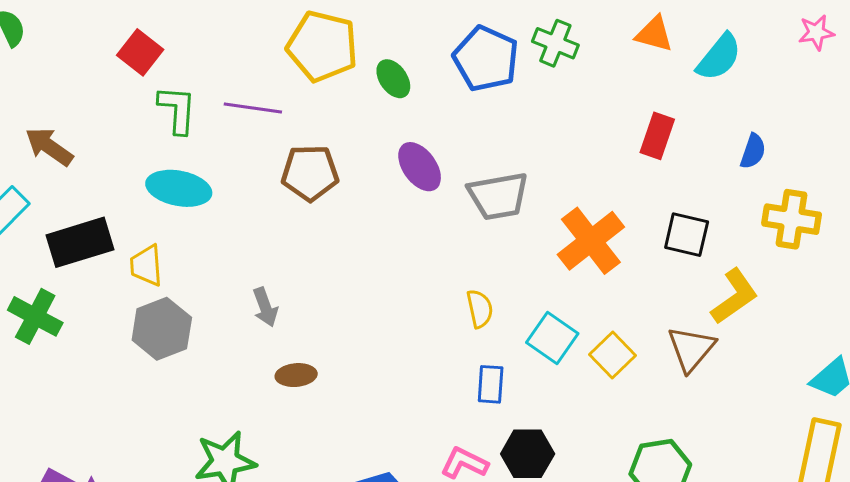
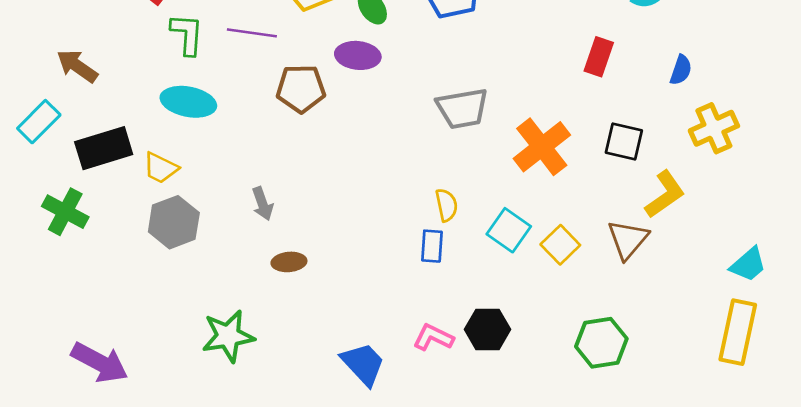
purple ellipse: (420, 167) -> (358, 55), moved, turned -48
yellow cross: (792, 219) -> (714, 128), turned -33
yellow trapezoid: (146, 265) -> (161, 168), turned -60
blue rectangle: (491, 384) -> (432, 246), moved

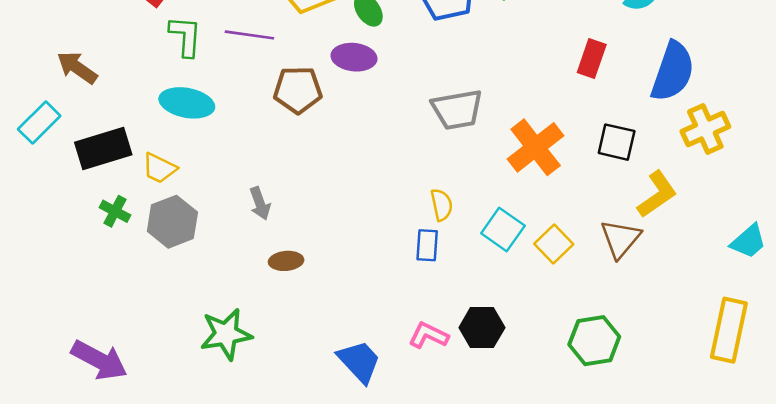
blue semicircle: (681, 70) -> (673, 72), size x2.0
green cross: (65, 212) -> (115, 211), moved, size x0.7
cyan trapezoid: (748, 265) -> (748, 241), moved

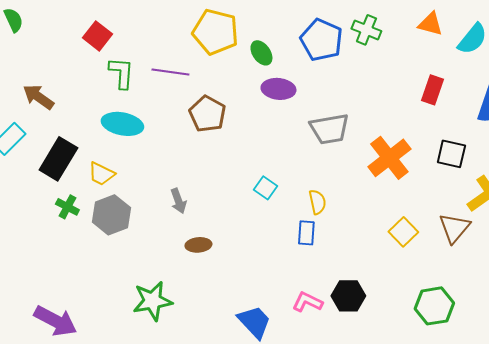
purple ellipse: (354, 57) -> (278, 89), moved
brown pentagon: (298, 90) -> (207, 114), turned 30
black rectangle: (103, 149) -> (58, 159), turned -42
cyan square: (503, 230) -> (265, 188), moved, size x0.7

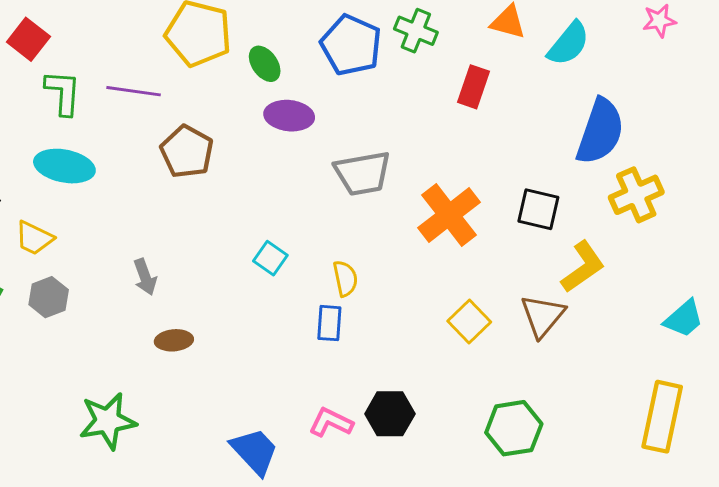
red rectangle: (432, 90) -> (473, 87), moved
gray hexagon: (111, 215) -> (49, 297), size x0.7

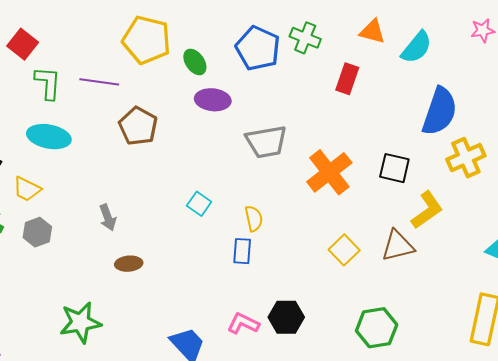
brown triangle: (543, 316) -> (398, 246), turned 36

